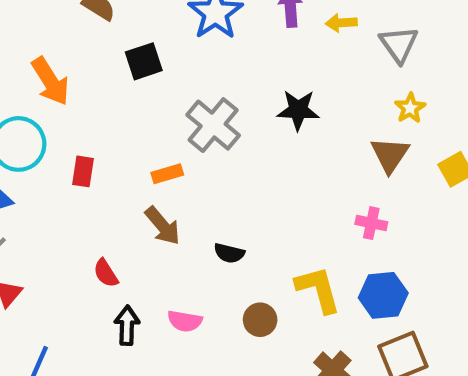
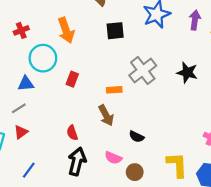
brown circle: (260, 320) -> (135, 172), moved
pink semicircle: (185, 321) -> (113, 158), moved
black arrow: (127, 325) -> (77, 161), size x1.4

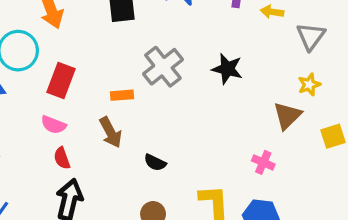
red rectangle: (72, 79) -> (61, 81), size x1.5
pink semicircle: (113, 158) -> (53, 125), moved

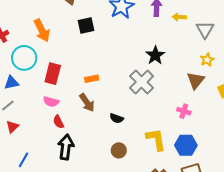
gray cross: (163, 67) -> (142, 82), moved
black star: (227, 69) -> (155, 55), turned 30

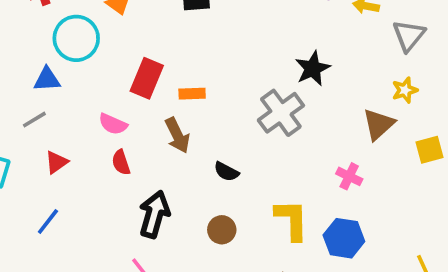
red rectangle: (53, 74) -> (147, 78), moved
red triangle: (12, 127) -> (56, 162), moved
black arrow: (66, 147) -> (154, 214), moved

